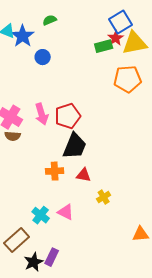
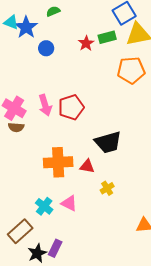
red star: (116, 38) -> (86, 43), moved
black trapezoid: (75, 146) -> (108, 142), moved, turned 52
orange cross: (55, 171) -> (58, 162), size x1.6

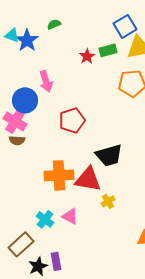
blue circle: (46, 48) -> (25, 100), moved, size x1.6
pink arrow: (45, 105) -> (46, 81), moved
red triangle: (87, 166) -> (88, 179), size x1.8
purple rectangle: (55, 248) -> (56, 261), turned -36

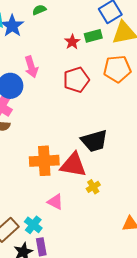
red pentagon: (72, 120) -> (76, 80), moved
cyan cross: (45, 219) -> (33, 225), moved

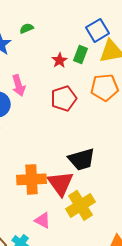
green rectangle: (93, 36) -> (81, 54), turned -54
red triangle: (73, 165) -> (61, 183), turned 44
yellow cross: (93, 187) -> (81, 205), size x2.0

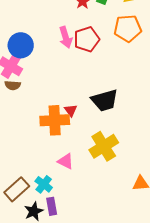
pink arrow: (19, 85) -> (66, 37), moved
red triangle: (61, 183) -> (71, 110), moved, size x0.5

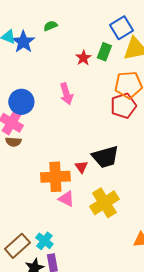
red pentagon: (87, 39) -> (123, 106), moved
red triangle: (71, 110) -> (81, 167), moved
pink triangle: (66, 161) -> (66, 199), moved

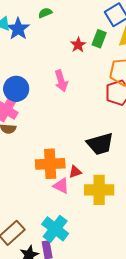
red triangle: (81, 167) -> (75, 172), moved, turned 48
yellow cross: (104, 203) -> (99, 190), turned 32
cyan cross: (44, 241) -> (55, 229), moved, size x1.5

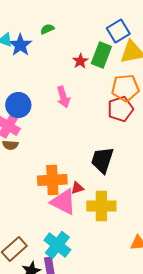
green rectangle: (99, 39) -> (101, 55), size x1.4
black trapezoid: (100, 144) -> (102, 160), turned 124
pink triangle: (61, 186) -> (63, 202), size x1.6

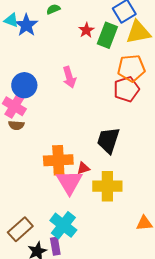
red star: (80, 61) -> (86, 30), moved
pink triangle: (63, 202) -> (69, 182), turned 32

